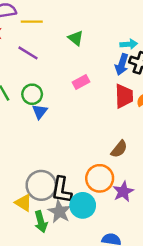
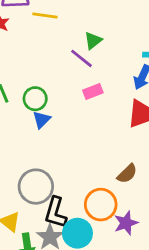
green triangle: (76, 38) -> (93, 41), turned 35
purple line: (28, 53) -> (82, 58), moved
gray circle: (41, 185) -> (36, 187), moved

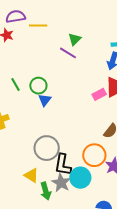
pink rectangle: (93, 92) -> (99, 94), moved

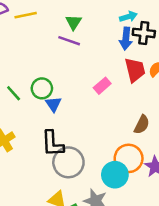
pink rectangle: (99, 94) -> (102, 86), moved
black L-shape: (63, 165) -> (53, 144), moved
cyan circle: (80, 178) -> (115, 175), moved

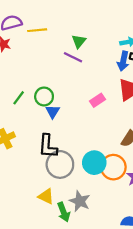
green line: (14, 93) -> (19, 98), turned 72
cyan circle: (115, 175) -> (94, 163), moved

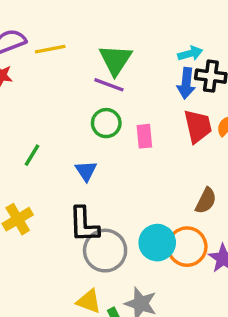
green triangle: (79, 41) -> (115, 60), size x1.5
green circle: (44, 96) -> (106, 123), moved
pink rectangle: (98, 100) -> (144, 136), moved, turned -56

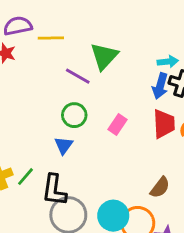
purple line: (109, 85) -> (78, 76), moved
green circle: (106, 123) -> (74, 115), moved
pink rectangle: (144, 136) -> (118, 124), turned 30
green line: (32, 155) -> (26, 177), moved

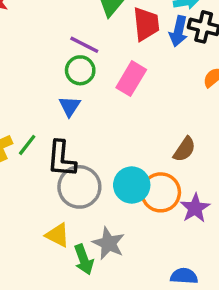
purple line: (78, 76) -> (84, 45), moved
pink rectangle: (118, 124) -> (131, 79), size x1.4
red trapezoid: (164, 124) -> (146, 24), moved

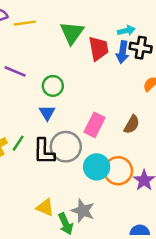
purple line: (84, 45) -> (15, 71), moved
pink rectangle: (131, 79) -> (94, 125), moved
brown semicircle: (184, 149) -> (132, 124), moved
gray circle: (79, 187) -> (66, 147), moved

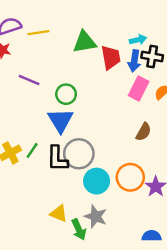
green triangle: (72, 33) -> (85, 42), turned 45
blue triangle: (47, 113) -> (60, 120), size x1.6
pink rectangle: (94, 125) -> (139, 88), moved
cyan circle: (97, 167) -> (97, 181), moved

